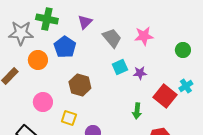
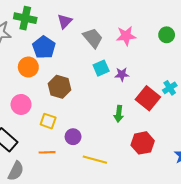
green circle: (183, 50) -> (167, 35), moved
orange circle: (38, 60) -> (28, 67), moved

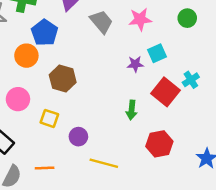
cyan square: (101, 68) -> (157, 53), moved
orange line: (47, 152) -> (45, 168), moved

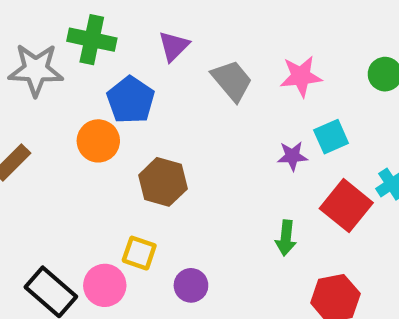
pink circle: (18, 99) -> (105, 285), moved

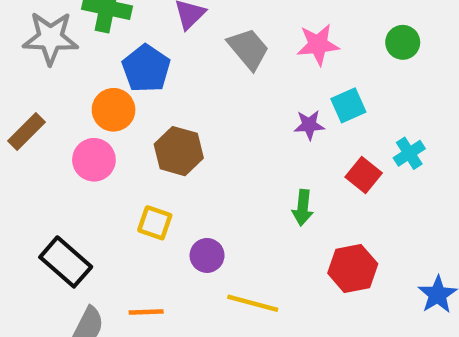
red square: (346, 206) -> (364, 175), size x0.7
pink circle: (105, 285) -> (94, 160), moved

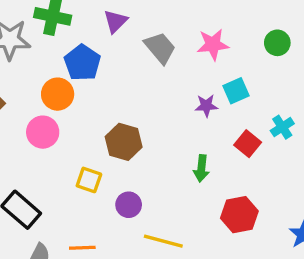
brown hexagon: (179, 151) -> (124, 142), moved

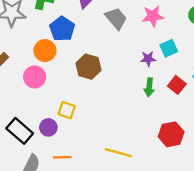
brown hexagon: (124, 142) -> (89, 67), moved
green arrow: (201, 168) -> (149, 87), moved
purple circle: (129, 205) -> (48, 127), moved

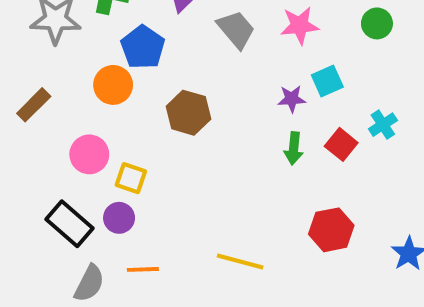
pink circle: (35, 77) -> (89, 154), moved
yellow square: (67, 110) -> (131, 178), moved

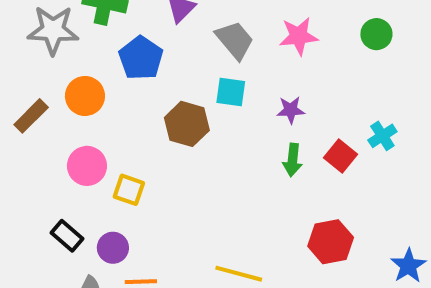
cyan square: (327, 81) -> (231, 92), moved, turned 32
orange circle: (113, 85) -> (85, 96), moved
purple circle: (119, 218) -> (113, 248), moved
black rectangle: (69, 224) -> (67, 236), size x0.7

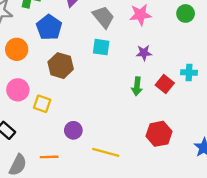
purple star: (291, 110) -> (144, 53), moved
brown hexagon: (187, 124) -> (61, 66), moved
cyan cross: (382, 136) -> (189, 72), turned 35
purple circle: (113, 248) -> (73, 130), moved

